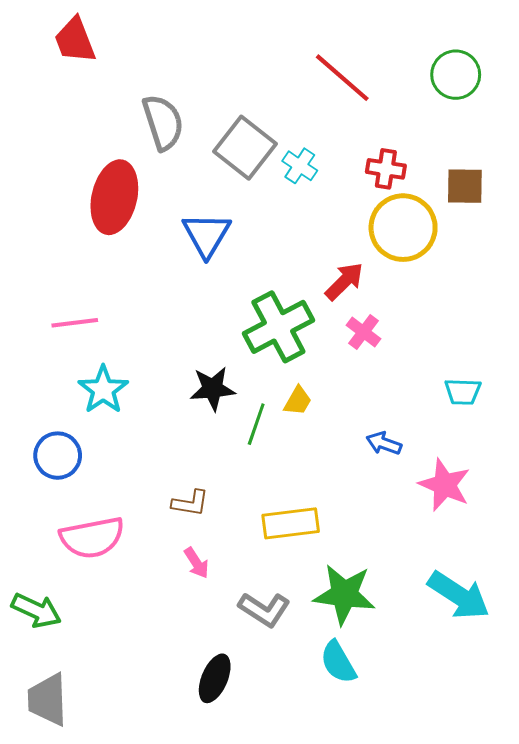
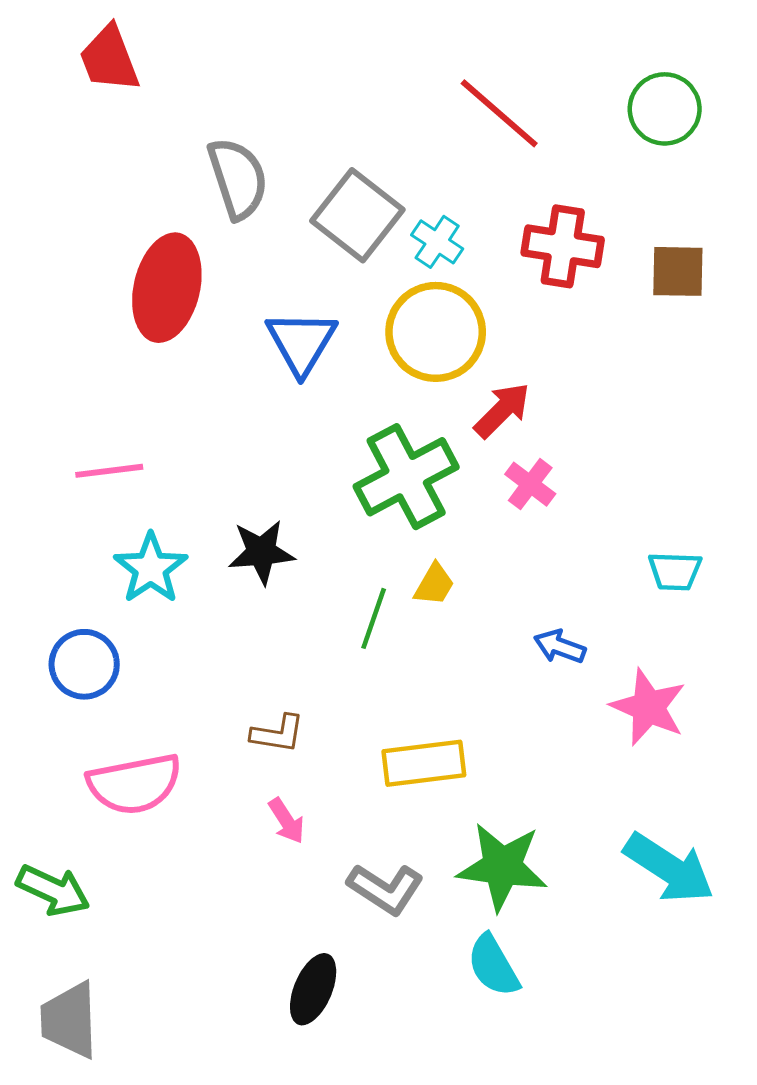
red cross: (386, 169) -> (563, 246), size x1.4
yellow circle: (403, 228) -> (436, 332), moved
black star: (213, 389) -> (261, 552), moved

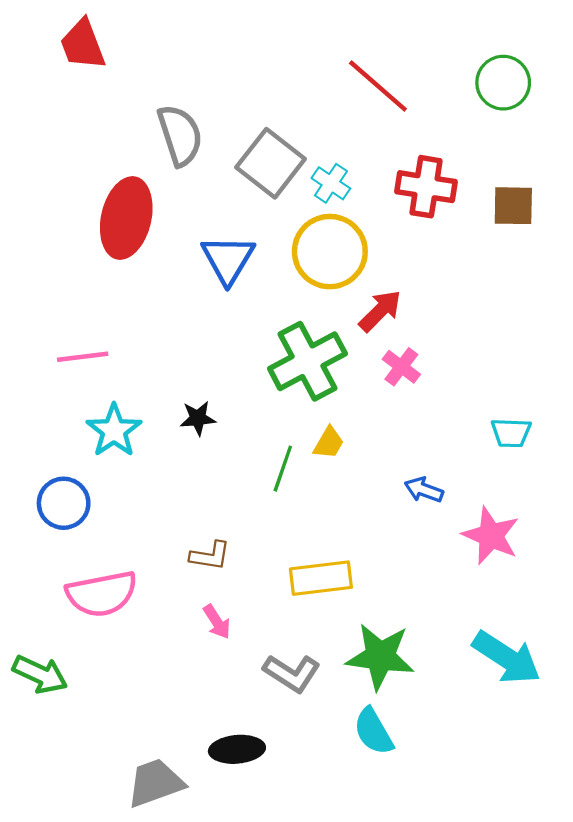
black star: (261, 552) -> (198, 418), size x0.7
black ellipse: (313, 989) -> (237, 749), turned 62
gray trapezoid: (69, 1020) -> (155, 783), moved, turned 72

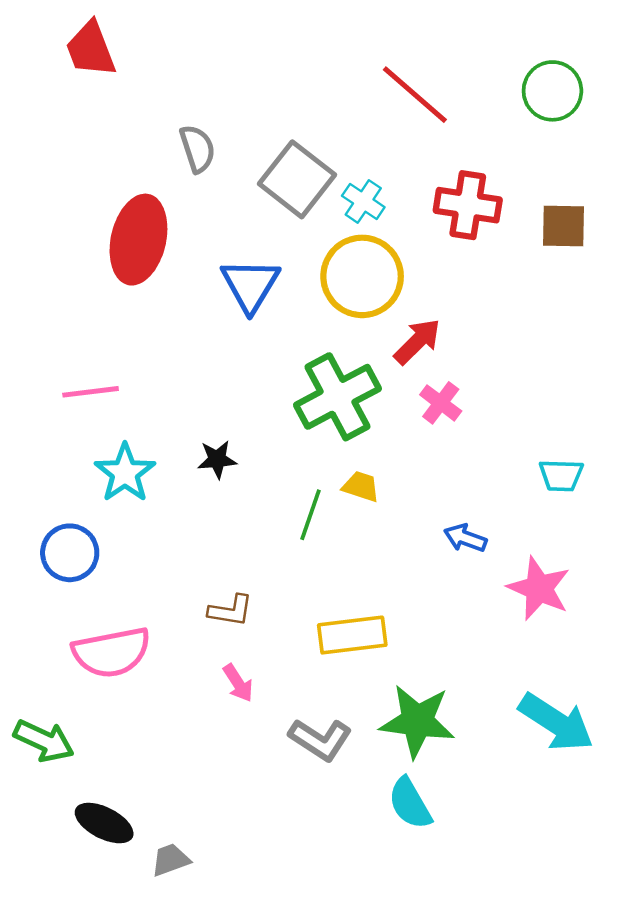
gray semicircle: (180, 135) -> (197, 149), size x0.7
yellow trapezoid: (329, 443) -> (361, 486), turned -102
black ellipse: (237, 749) -> (104, 823), moved, turned 32
gray trapezoid: (155, 783) -> (170, 860), size x0.6

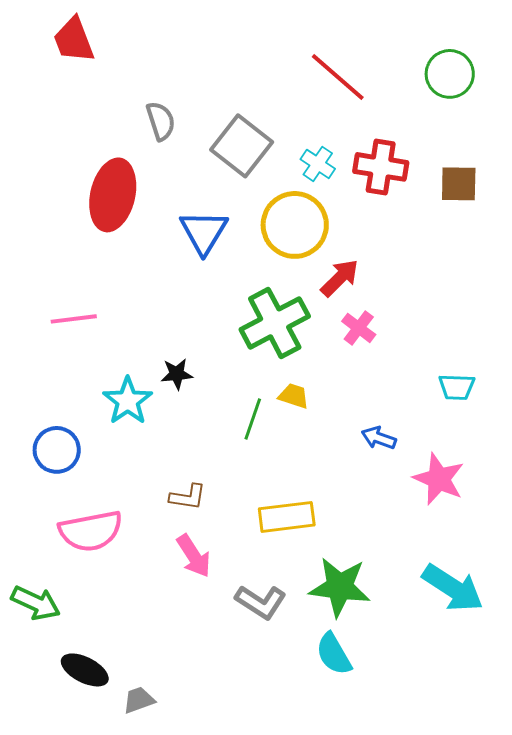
cyan cross: (363, 201) -> (318, 164), moved
cyan star: (125, 473) -> (128, 401), moved
pink arrow: (238, 683) -> (194, 556), size x1.4

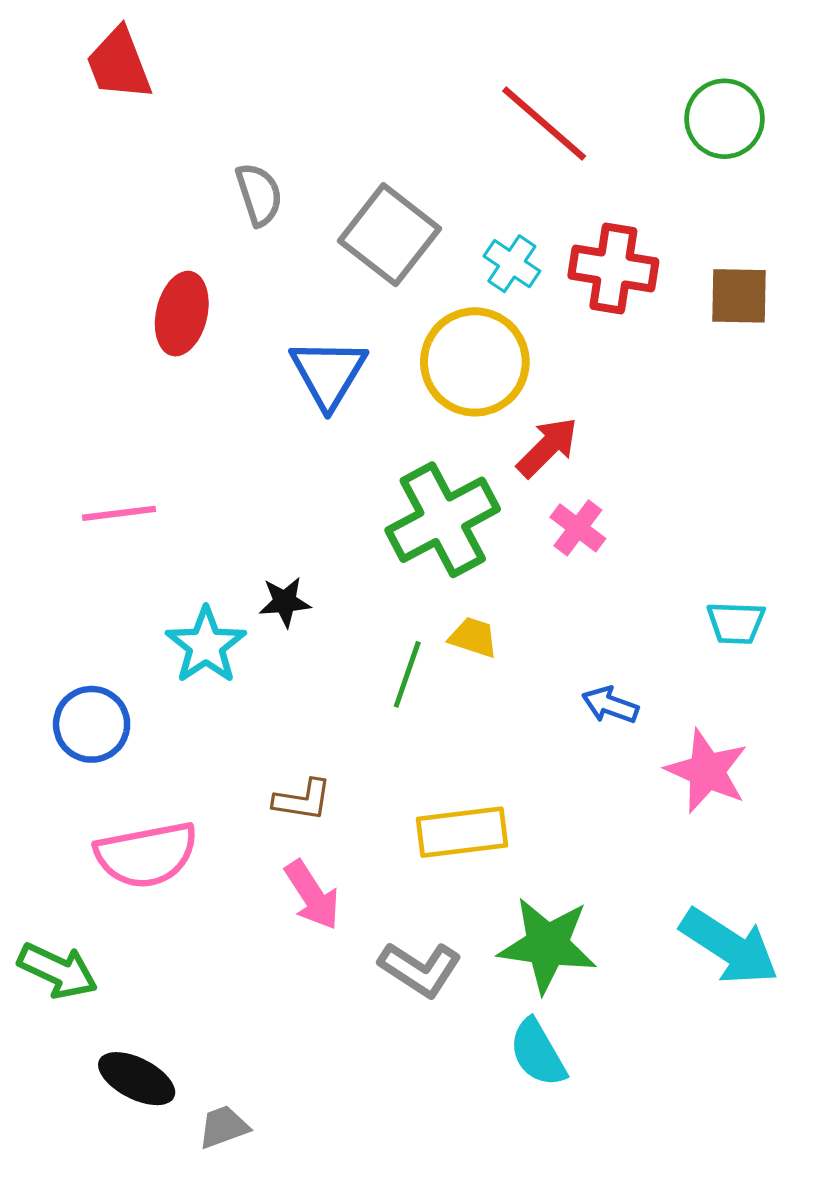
red ellipse: (113, 195) -> (182, 314), size x0.7

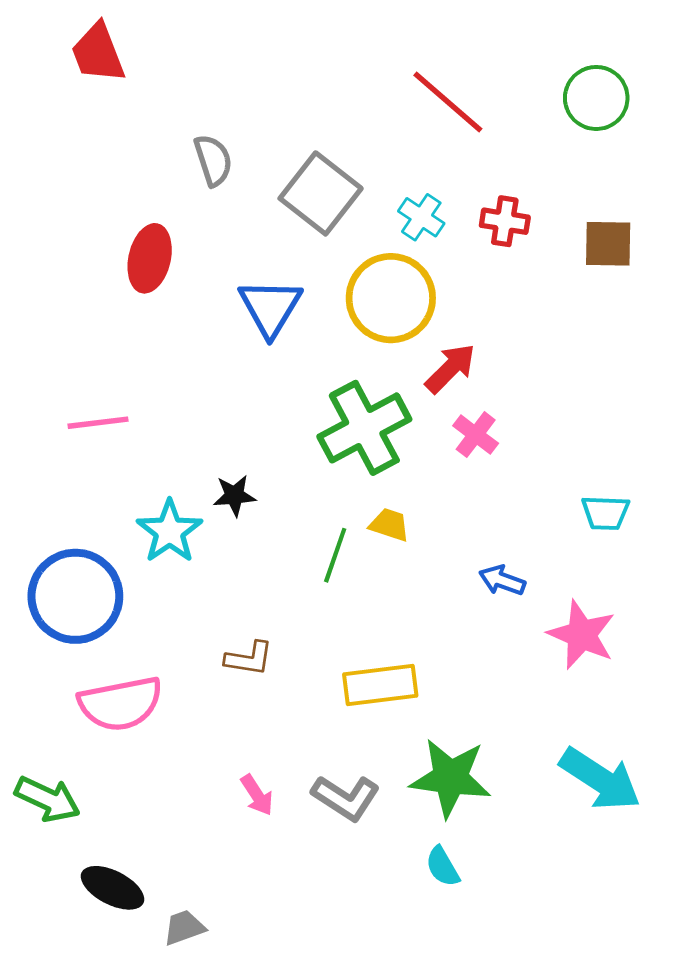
red cross: (613, 268) -> (505, 221), size x0.7
blue circle: (92, 724) -> (75, 596), size x1.5
pink arrow: (312, 895) -> (257, 795), moved, size x0.7
cyan semicircle: (538, 1053) -> (442, 867), size x0.7

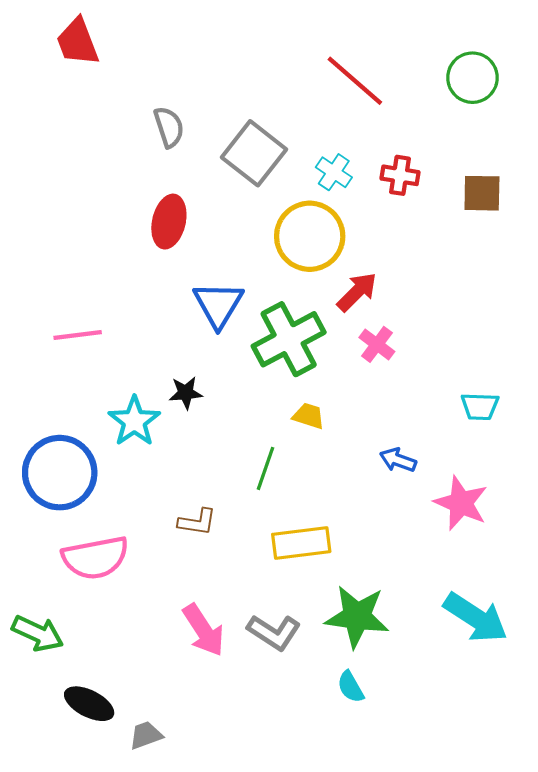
red ellipse: (150, 258) -> (169, 222), moved
blue triangle: (270, 307) -> (218, 305), moved
green line: (335, 555) -> (266, 468), moved
pink arrow: (257, 795) -> (204, 630), size x1.6

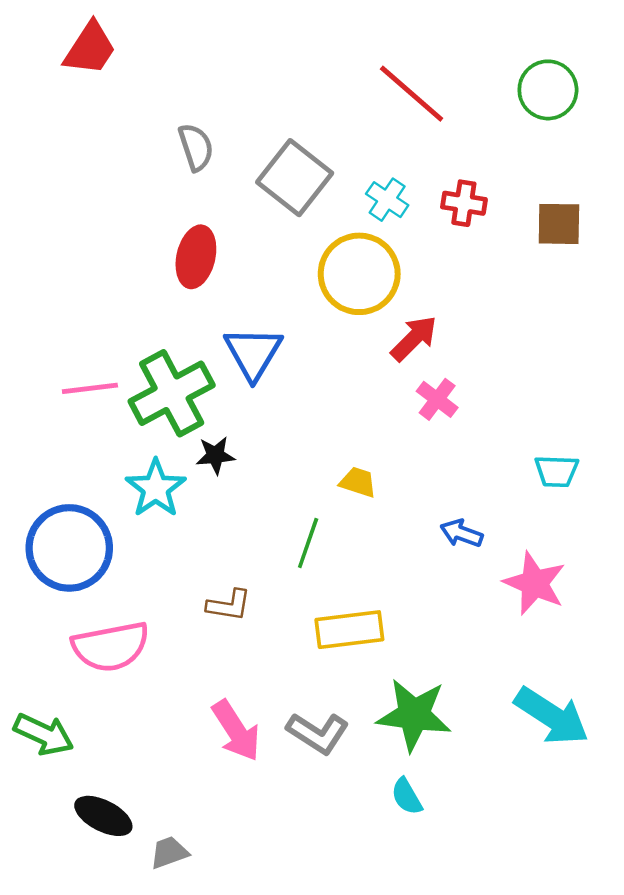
red trapezoid: (78, 42) -> (90, 49), turned -126
green cross: (289, 339) -> (172, 393), moved

